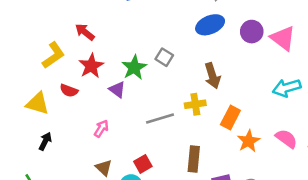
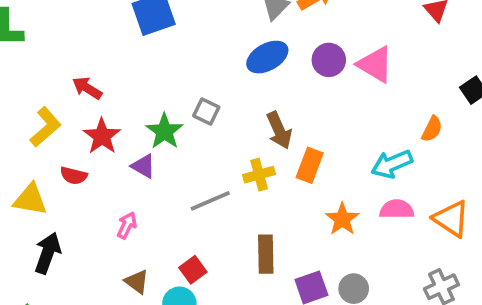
cyan arrow: (287, 88) -> (392, 164), moved
orange rectangle: (230, 117) -> (310, 165), moved
pink semicircle: (286, 139) -> (397, 209), turned -30
black arrow: (45, 141) -> (48, 253), size x1.5

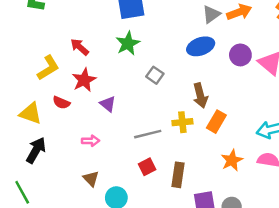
green star: (164, 131) -> (128, 43), moved
pink arrow: (127, 225) -> (91, 141), turned 54
red square: (193, 270) -> (147, 167), moved

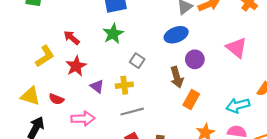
purple circle: (240, 55) -> (195, 59), moved
red semicircle: (61, 103) -> (56, 99), moved
yellow cross: (182, 122) -> (124, 85), moved
pink arrow: (91, 141) -> (83, 119), size x1.5

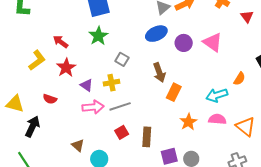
purple circle: (195, 59) -> (184, 43), moved
yellow triangle: (30, 96) -> (15, 104), moved
pink arrow: (83, 119) -> (93, 107), moved

